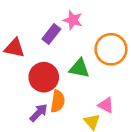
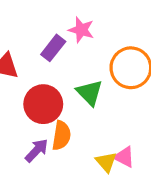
green triangle: (79, 68) -> (90, 93), turned 35
pink triangle: (106, 105) -> (124, 157), moved

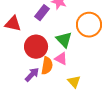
pink triangle: (124, 157) -> (61, 59), moved

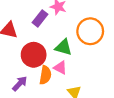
green triangle: (64, 40) -> (63, 47), turned -30
purple arrow: (32, 75) -> (20, 84), moved

